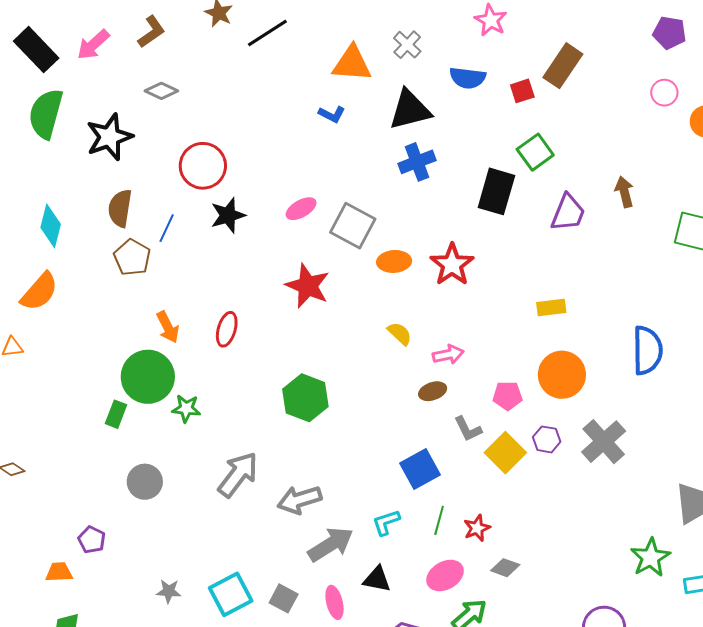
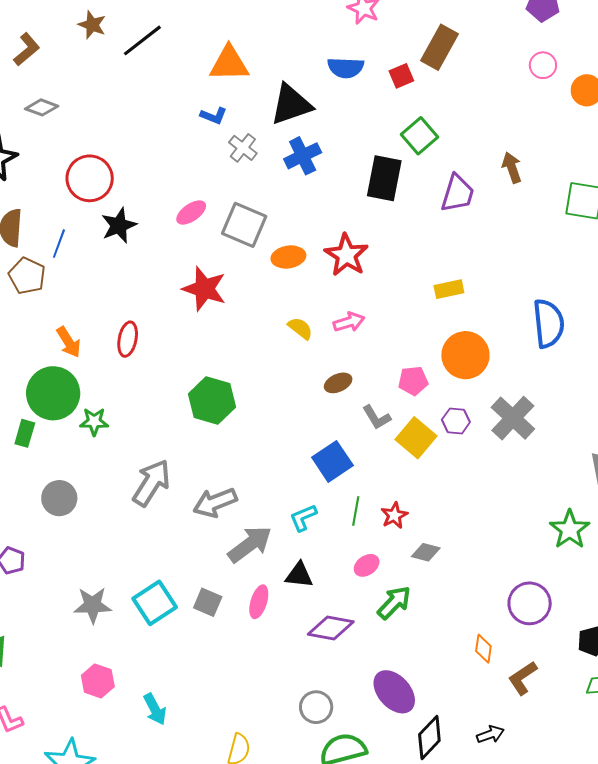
gray cross: (407, 45) -> (243, 148), moved
pink arrow: (448, 355) -> (349, 322), moved
pink ellipse: (445, 576) -> (367, 565), size x0.7
gray star: (169, 591) -> (93, 605), size x1.5
pink ellipse: (335, 602) -> (259, 602), turned 36

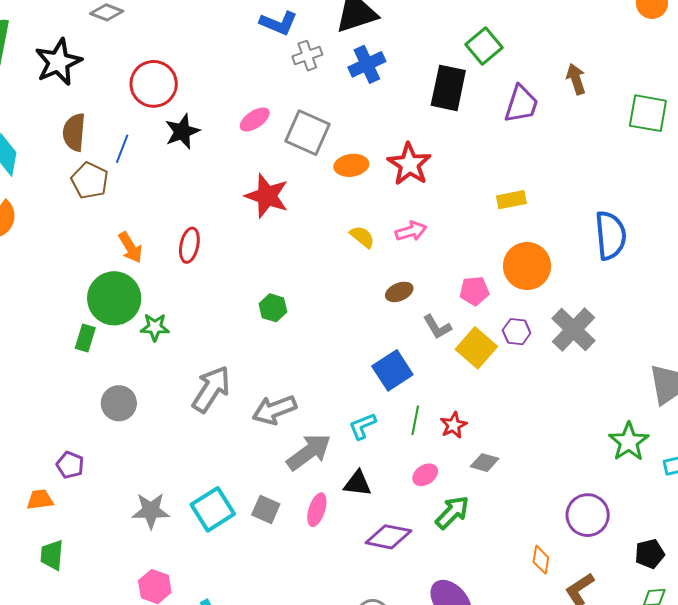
blue L-shape: (214, 116) -> (279, 23), size x1.4
gray cross: (243, 148) -> (307, 56), turned 32
green hexagon: (212, 401) -> (273, 308), size x0.6

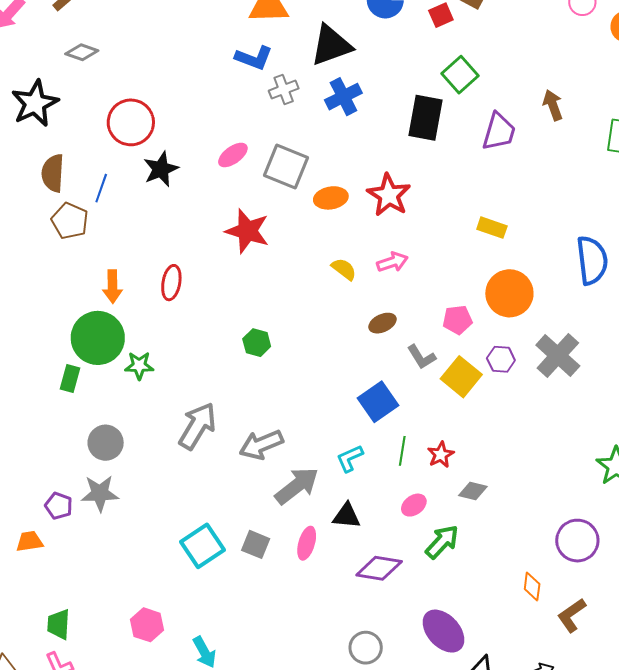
yellow rectangle: (511, 200) -> (492, 228), turned 32
orange arrow: (130, 247) -> (113, 287), turned 32
gray star: (151, 511) -> (100, 493), moved
green trapezoid: (52, 555) -> (59, 624), moved

